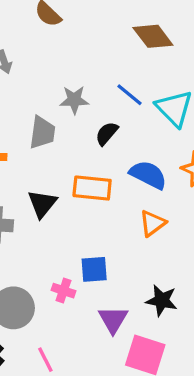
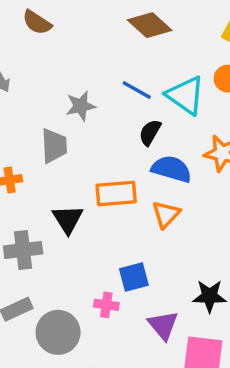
black semicircle: (107, 133) -> (150, 132), moved
orange triangle: (152, 223) -> (166, 214), moved

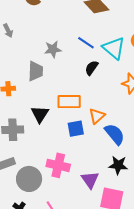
blue semicircle: (171, 169) -> (115, 134), moved, turned 30
blue square: (134, 277) -> (76, 129), moved
pink cross: (106, 305) -> (58, 165), size x1.6

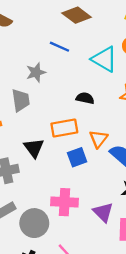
blue line: (86, 43) -> (60, 47), moved
black semicircle: (92, 68) -> (85, 98), moved, turned 77

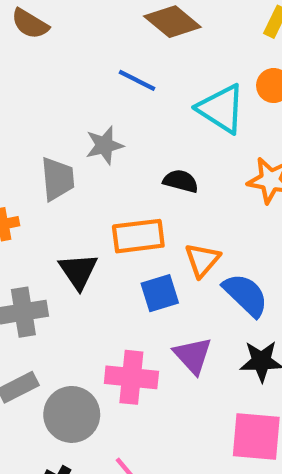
gray star: (36, 72) -> (104, 145), moved
purple triangle: (103, 212) -> (193, 355), moved

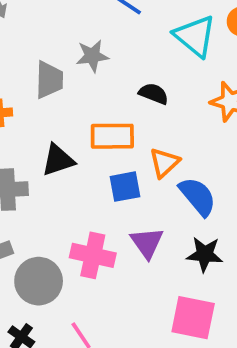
black triangle: (78, 271) -> (58, 160), turned 39

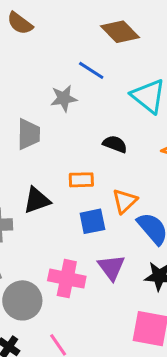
gray star: (92, 56) -> (64, 98), moved
orange rectangle: (112, 136) -> (81, 180), size x0.7

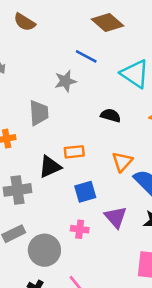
orange rectangle: (81, 180) -> (74, 152), moved
blue square: (92, 221) -> (85, 192), moved
pink cross: (67, 279) -> (80, 229), size x0.6

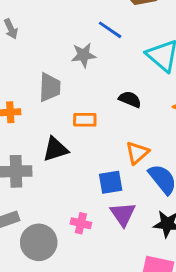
orange rectangle: (74, 152) -> (85, 120), moved
blue square: (85, 192) -> (111, 182), moved

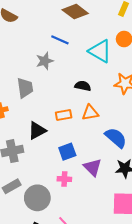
orange rectangle: (85, 120) -> (64, 115), moved
orange triangle: (137, 153) -> (90, 113), moved, turned 42
blue square: (111, 182) -> (67, 152), moved

